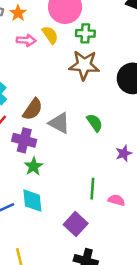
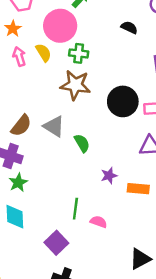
pink arrow: (26, 40) -> (19, 56), turned -114
gray triangle: (59, 123) -> (54, 126), moved

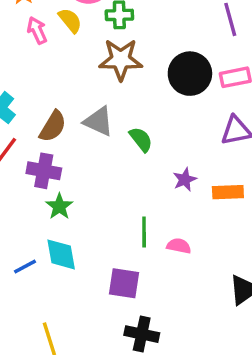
purple square: (56, 243) -> (124, 283), turned -30

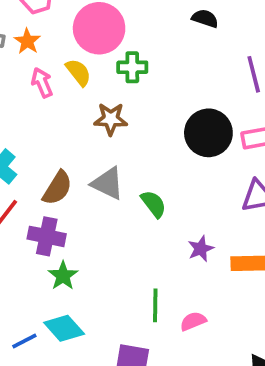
brown star: (121, 60) -> (111, 119), moved, size x0.7
pink semicircle: (179, 246) -> (193, 321), turned -35
cyan diamond: (61, 254) -> (64, 328), turned -33

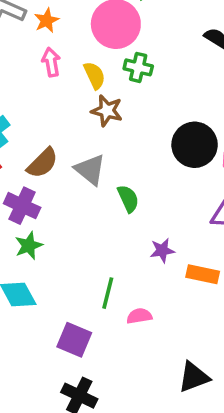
yellow semicircle: (78, 72) -> (94, 75), moved

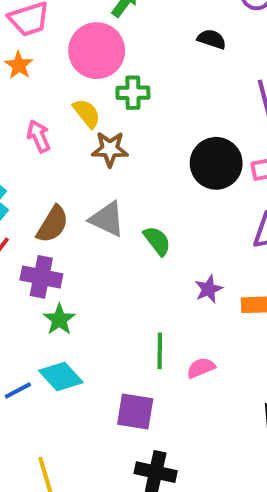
pink arrow: (51, 62) -> (39, 136), moved

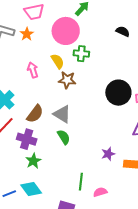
green semicircle: (157, 241) -> (64, 137), moved

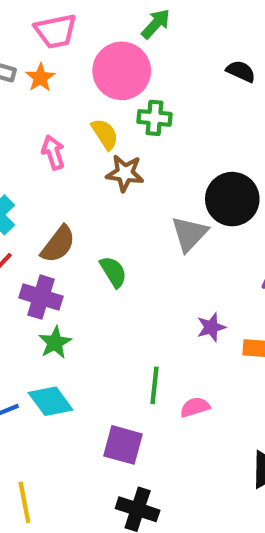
gray triangle: (62, 114) -> (189, 234), moved, turned 42
green semicircle: (64, 137) -> (113, 272), moved

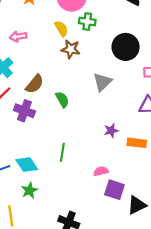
pink arrow: (53, 152) -> (18, 36), moved, turned -84
black circle: (232, 199) -> (126, 47), moved
green star: (55, 343) -> (30, 190), moved
green line: (155, 385) -> (62, 152), moved
purple square: (123, 445) -> (114, 190), moved

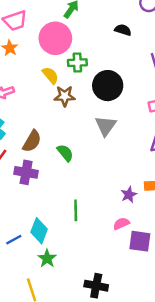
black circle: (126, 47) -> (108, 86), moved
purple star: (111, 131) -> (129, 195), moved
cyan diamond: (27, 165) -> (39, 231), turned 65

